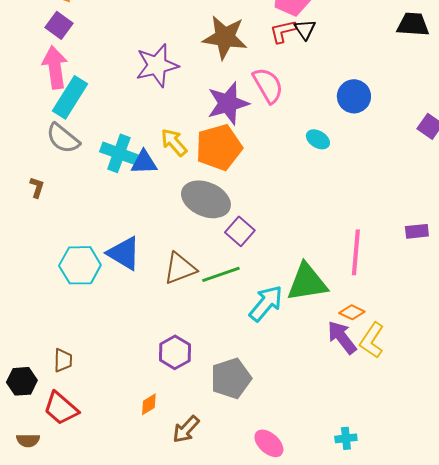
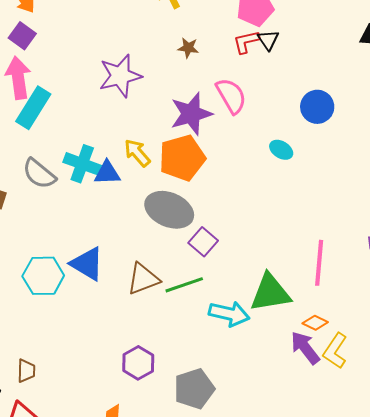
brown star: (225, 37) -> (188, 48), size x0.5
gray semicircle: (63, 138) -> (39, 174), moved
cyan arrow: (266, 303) -> (229, 314), turned 63

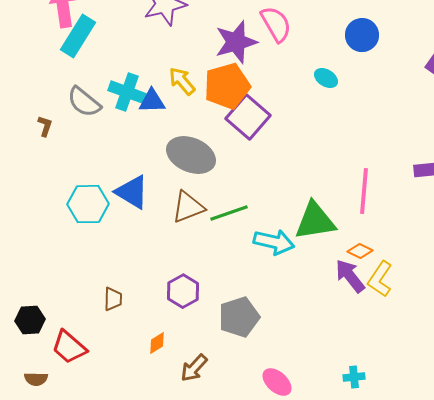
gray ellipse: (169, 210) -> (191, 155), moved
purple square: (203, 242) -> (248, 117), moved, size x1.5
brown trapezoid: (26, 371) -> (113, 299), moved

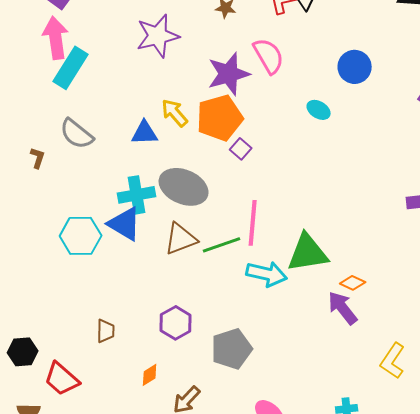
cyan cross: (127, 92) -> (137, 195), moved, turned -30
purple square: (248, 117) -> (241, 149), size x0.5
pink line: (364, 191) -> (253, 223), moved
yellow L-shape: (380, 279) -> (393, 361), moved

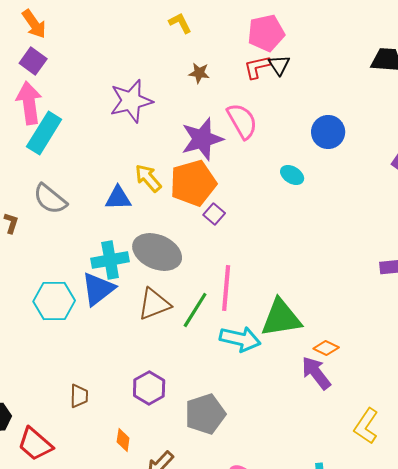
blue triangle: (125, 224) -> (98, 289), turned 51
green line: (222, 245) -> (195, 310), turned -39
orange diamond: (150, 375) -> (123, 440), turned -50

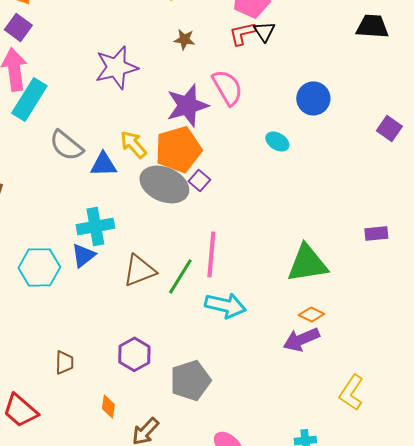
gray semicircle: (50, 199) -> (66, 145), moved
gray ellipse: (157, 252) -> (164, 184), moved
blue triangle: (98, 289) -> (83, 255), size x0.7
green triangle: (281, 318) -> (307, 263), moved
purple arrow: (316, 373) -> (301, 339), turned -75

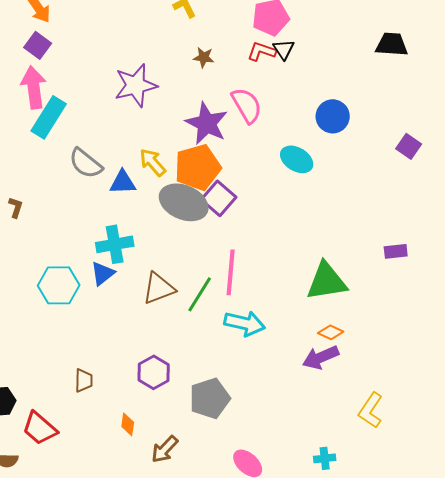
red L-shape: (242, 33) -> (262, 51), turned 32
purple star: (187, 105) -> (207, 123), turned -30
cyan ellipse: (277, 141) -> (297, 159), size x1.4
purple square: (199, 180) -> (219, 198), size x1.6

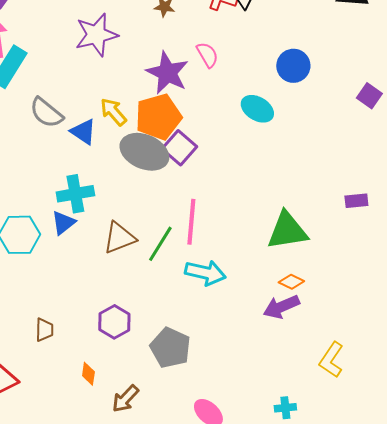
pink semicircle: (247, 105) -> (207, 55), size x0.7
blue triangle: (123, 182) -> (83, 132), turned 36
gray pentagon: (210, 398) -> (170, 348), turned -30

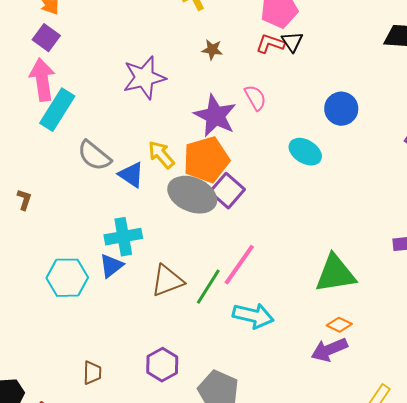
pink line: (191, 222) -> (239, 265), turned 30

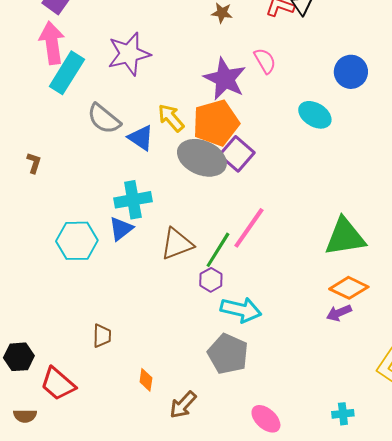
purple star: (144, 78) -> (129, 54), moved
cyan arrow: (253, 316) -> (241, 310), moved
orange diamond: (339, 325) -> (349, 288), size x1.5
purple arrow: (329, 350) -> (339, 313), size x0.7
purple hexagon: (162, 365) -> (211, 280), moved, size x0.7

